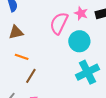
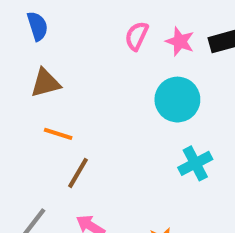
pink semicircle: (59, 23) -> (137, 36), moved, size x0.6
cyan cross: (88, 72) -> (195, 163), size x0.7

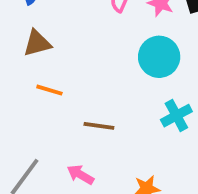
brown line: (78, 173) -> (99, 126), moved, turned 68

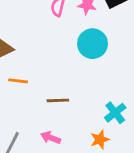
cyan cross: (176, 116) -> (115, 113), moved

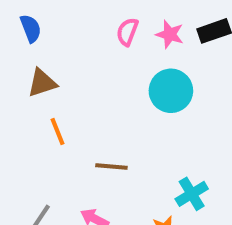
orange line: (18, 81) -> (58, 132), turned 54

